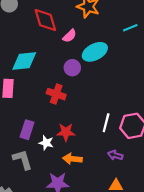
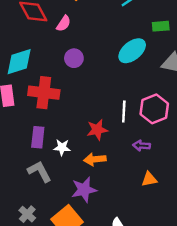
cyan ellipse: (95, 52) -> (132, 51), moved
red cross: (56, 94) -> (44, 93), moved, size x1.4
red star: (66, 132) -> (97, 130), moved

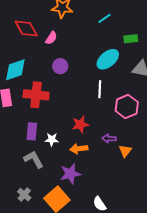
white line: (124, 112) -> (100, 89), moved
purple arrow: (141, 146) -> (109, 139), moved
orange triangle: (149, 179) -> (125, 151), moved, turned -40

